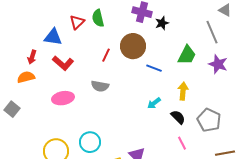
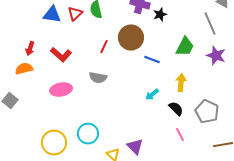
blue triangle: (53, 37) -> (52, 15), moved

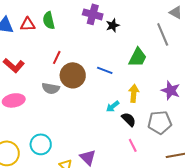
red triangle: (75, 14) -> (28, 24), turned 42
brown circle: (131, 38) -> (73, 75), moved
purple star: (216, 56) -> (171, 90), moved
cyan arrow: (152, 95) -> (113, 106), moved
gray pentagon: (207, 112) -> (160, 122), turned -30

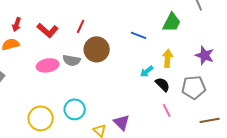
red line: (57, 57) -> (81, 26), moved
brown circle: (73, 75) -> (97, 49), moved
gray semicircle: (51, 88) -> (72, 60), moved

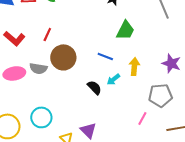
green trapezoid: (172, 22) -> (125, 30), moved
blue line: (139, 35) -> (105, 56), moved
black semicircle: (163, 84) -> (94, 87), moved
pink line: (167, 110) -> (142, 118), moved, turned 56

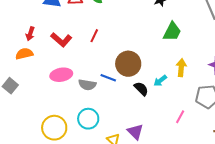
blue line: (105, 56) -> (108, 78), moved
brown circle: (63, 57) -> (128, 64), moved
gray semicircle: (38, 68) -> (87, 85), moved
pink line: (142, 118) -> (180, 117), moved

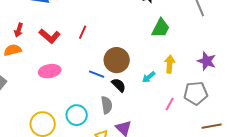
gray semicircle: (87, 85) -> (107, 105), moved, turned -108
black semicircle: (141, 89) -> (119, 85), moved
pink line: (180, 117) -> (170, 104), moved

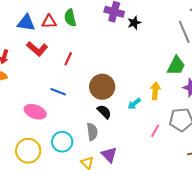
green trapezoid: (161, 28) -> (176, 66), moved
red L-shape: (50, 36) -> (37, 49), moved
pink ellipse: (50, 71) -> (35, 112), moved, turned 30
blue line: (97, 74) -> (58, 92), moved

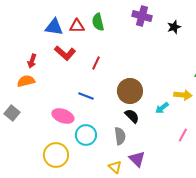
black star: (134, 23) -> (174, 27), moved
yellow arrow: (155, 91) -> (183, 95), turned 90
cyan circle: (62, 142) -> (86, 135), moved

